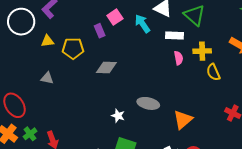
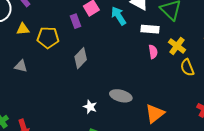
yellow cross: (202, 51) -> (177, 46), turned 36
gray diamond: (106, 67) -> (81, 58), turned -50

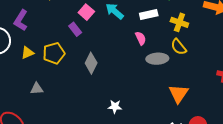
pink semicircle: (153, 52) -> (141, 38), moved
yellow semicircle: (187, 67) -> (179, 47), moved
gray ellipse: (121, 96) -> (157, 59), moved

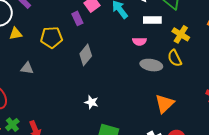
pink semicircle: (141, 38) -> (139, 41), turned 104
yellow triangle: (27, 53) -> (16, 34), moved
white star: (115, 107) -> (91, 102), moved

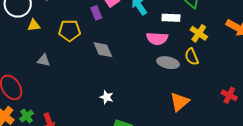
pink semicircle: (139, 41) -> (157, 39), size x1.5
gray diamond: (86, 55) -> (103, 50), turned -65

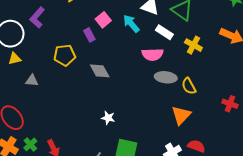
white rectangle: (171, 18) -> (164, 32), turned 36
yellow triangle: (34, 25) -> (15, 59), moved
yellow semicircle: (192, 57) -> (189, 86), moved
gray triangle: (44, 60) -> (32, 80), moved

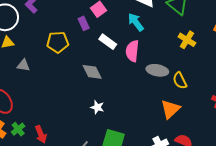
cyan arrow: (131, 24) -> (136, 22), moved
white rectangle: (164, 32) -> (108, 42), moved
pink semicircle: (153, 54) -> (132, 51), moved, turned 95
gray diamond: (100, 71) -> (92, 72), moved

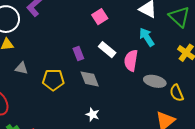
cyan arrow: (136, 22) -> (147, 37), moved
purple rectangle: (84, 23) -> (78, 53), moved
yellow pentagon: (58, 42) -> (53, 80), moved

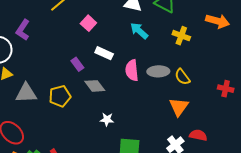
pink semicircle: (131, 60) -> (132, 70), moved
gray triangle: (21, 68) -> (26, 93), size x1.6

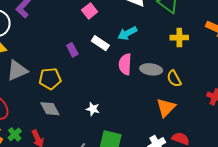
cyan arrow: (139, 31) -> (127, 33), moved, turned -78
yellow cross: (181, 36) -> (179, 38), turned -30
gray diamond: (95, 86) -> (50, 109), moved
gray triangle: (26, 93) -> (17, 70), turned -30

